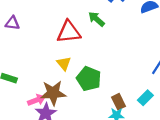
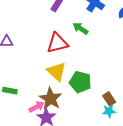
yellow triangle: (64, 64) -> (57, 71), size x1.5
brown star: (53, 93) -> (51, 99), turned -30

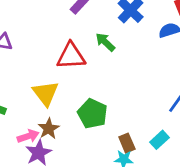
yellow triangle: (57, 71) -> (46, 93), moved
brown star: (51, 99) -> (49, 129), size x0.7

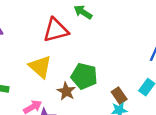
brown star: (49, 129) -> (66, 91), moved

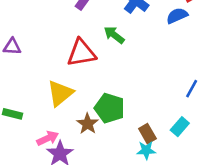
yellow triangle: (40, 67) -> (60, 93), turned 35

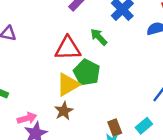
yellow triangle: (60, 93) -> (68, 85), moved
green pentagon: (110, 108) -> (87, 72), moved

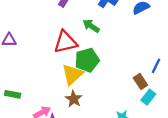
green pentagon: (87, 72) -> (87, 60), turned -30
brown rectangle: (115, 128) -> (140, 81), moved

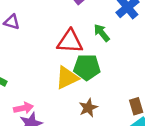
brown star: (74, 99) -> (88, 108), moved

